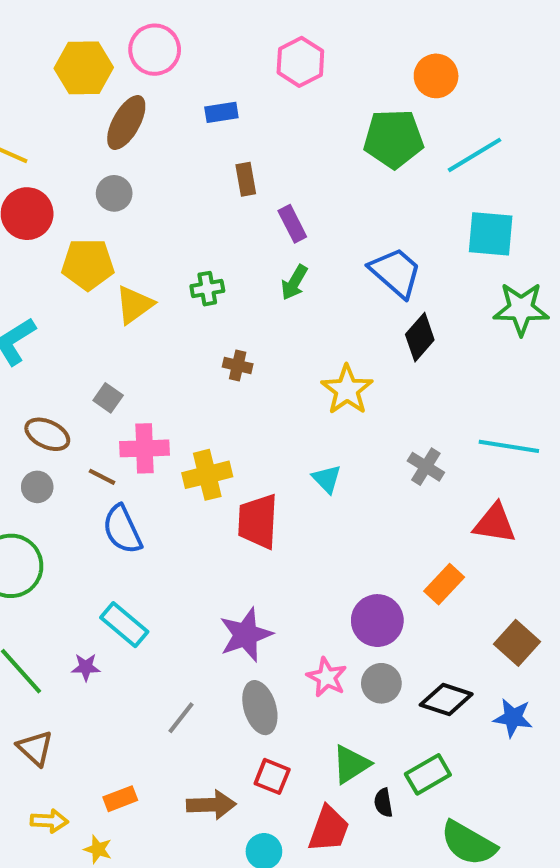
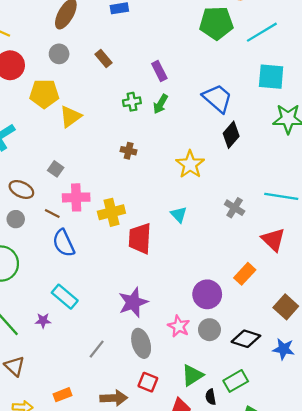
brown rectangle: (246, 179) -> (103, 58), moved, turned -30
green cross: (207, 289) -> (132, 102), moved
red triangle: (495, 523) -> (273, 240), turned 35

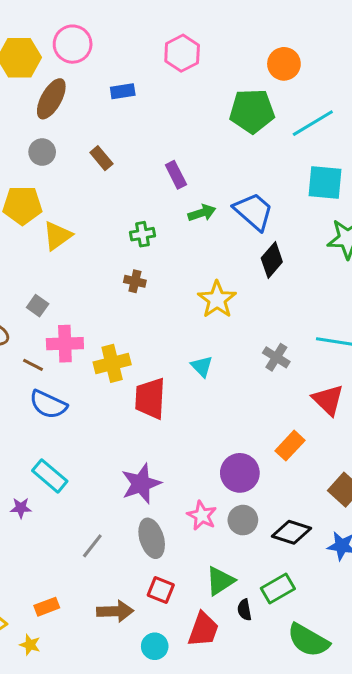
green cross: (132, 102) -> (143, 234), moved
green arrow: (160, 104) -> (202, 213), moved, turned -138
blue semicircle: (64, 243) -> (48, 404), turned -40

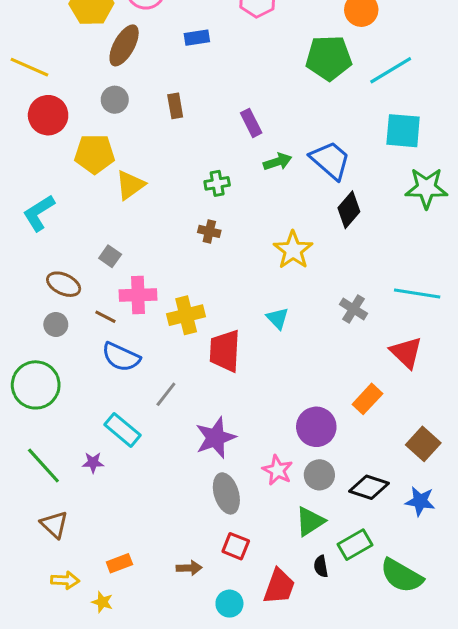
brown rectangle: (101, 158) -> (175, 106), turned 30
gray line: (92, 546) -> (166, 394), moved
green triangle: (220, 581) -> (310, 521), moved
brown arrow: (115, 611) -> (189, 568), size x0.7
green semicircle: (308, 640) -> (402, 576), moved

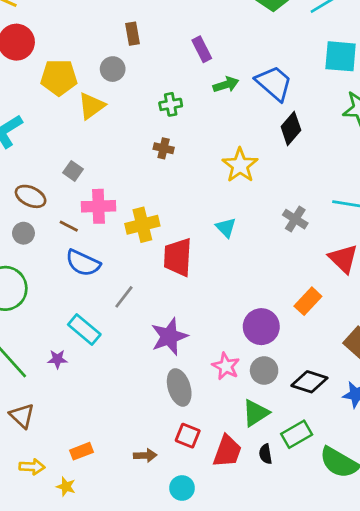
gray circle: (115, 100) -> (113, 69), moved
red trapezoid: (279, 587) -> (227, 451), moved

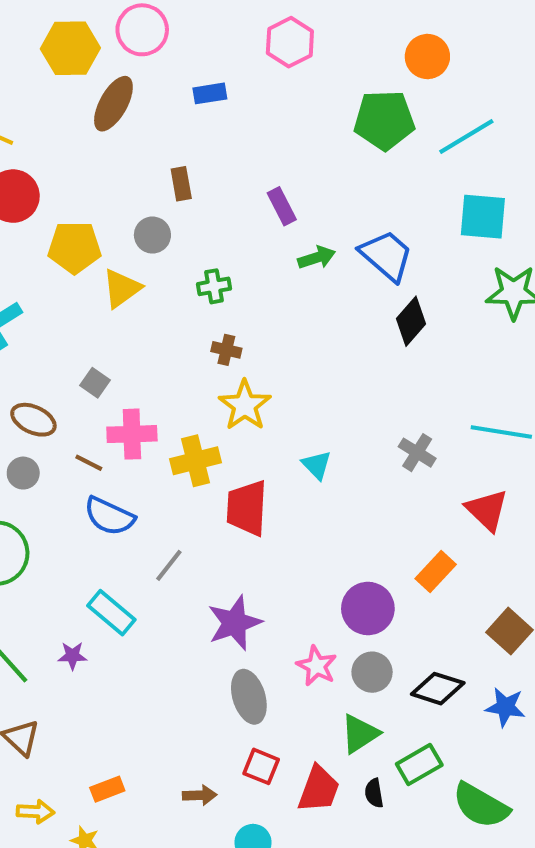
green cross: (171, 104) -> (214, 286), moved
yellow star: (240, 165) -> (245, 405), moved

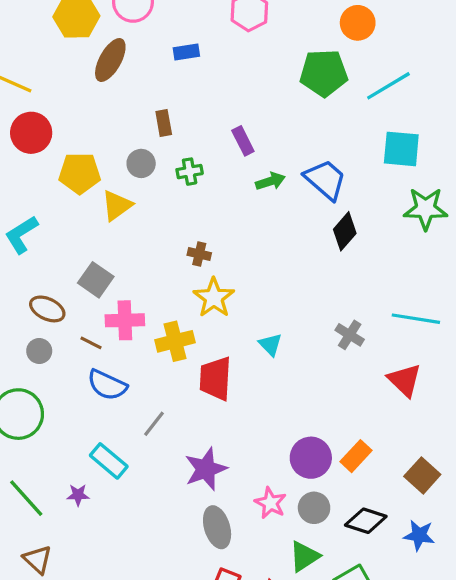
green cross: (214, 286) -> (190, 172), moved
gray square: (95, 383) -> (96, 280), size x1.5
orange rectangle: (436, 572) -> (356, 456), moved

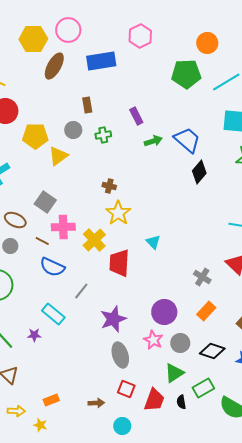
blue rectangle: (186, 52) -> (101, 61), size x1.8
gray cross: (350, 335) -> (202, 277), moved
yellow cross: (175, 341) -> (94, 240), turned -30
purple circle: (311, 458) -> (164, 312), moved

